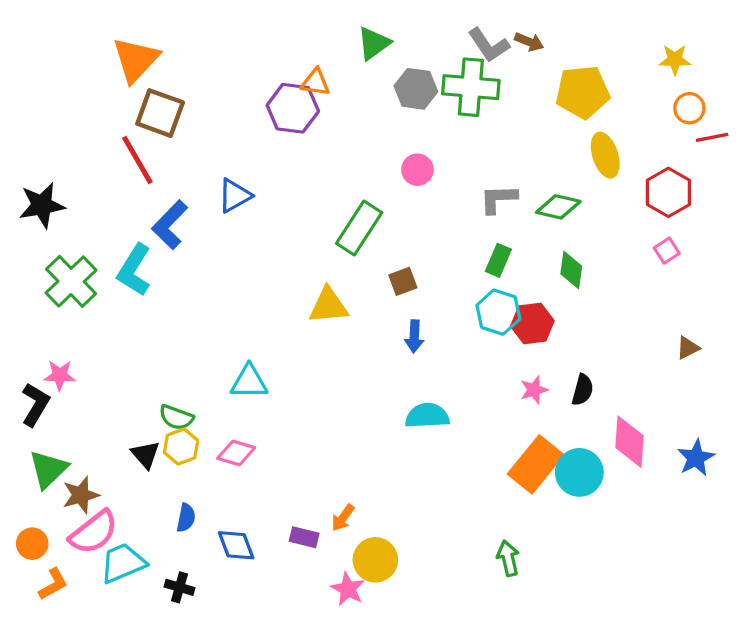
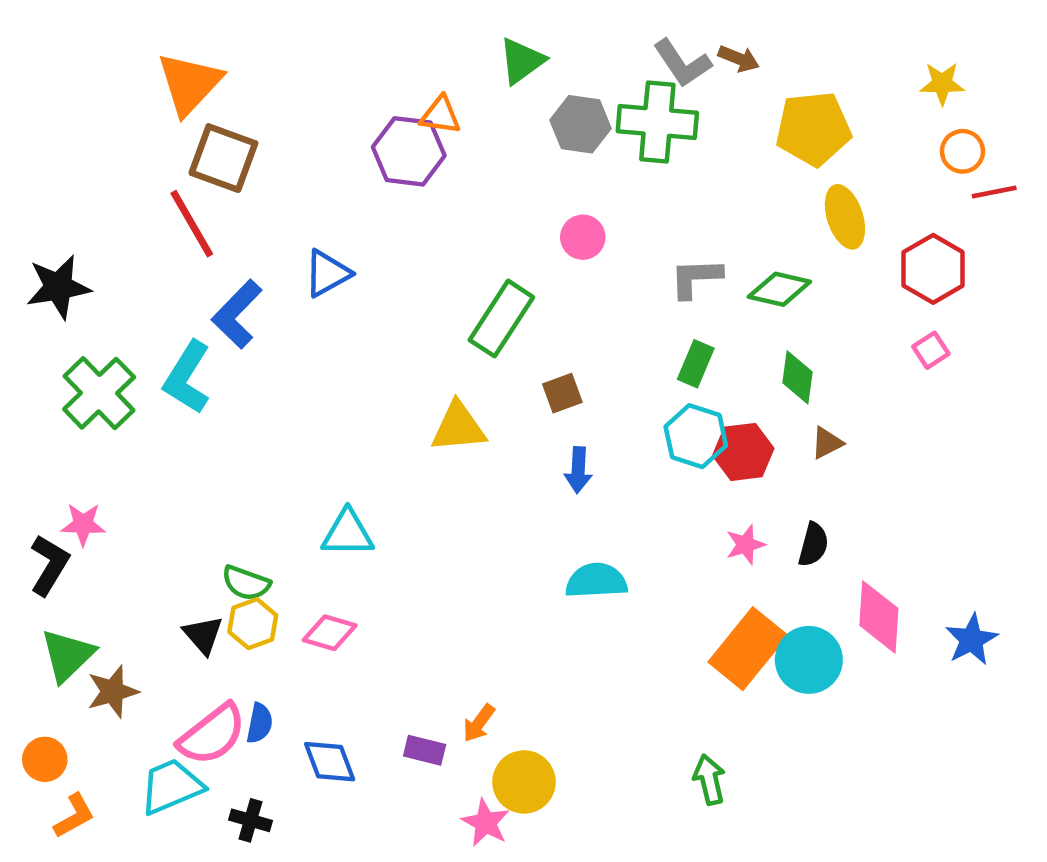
brown triangle: (688, 348) -> (827, 443), moved
pink semicircle: (94, 532) -> (212, 734), moved

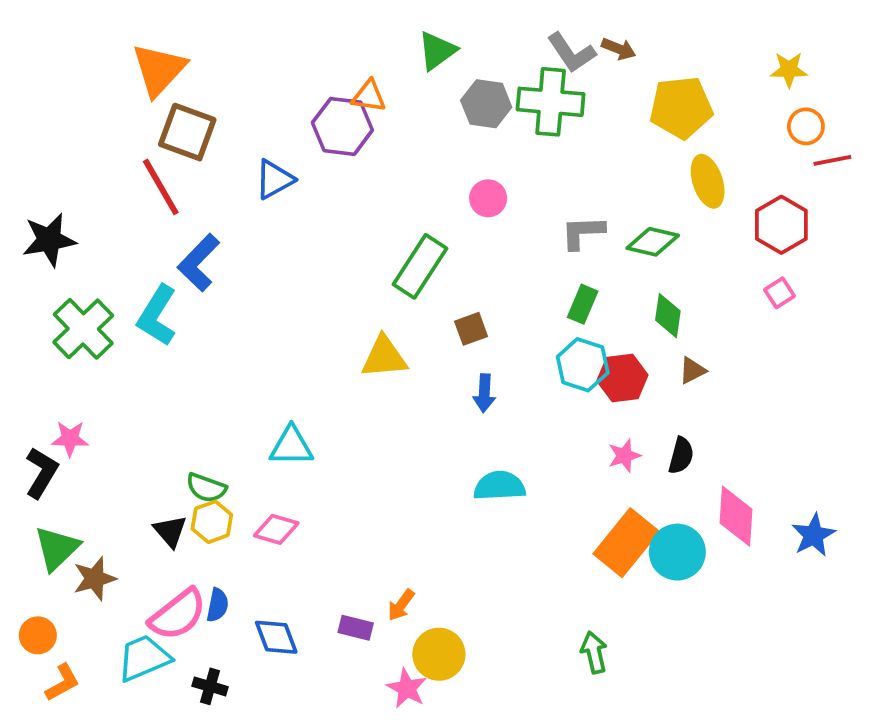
blue triangle: (327, 273) -> (274, 179), moved

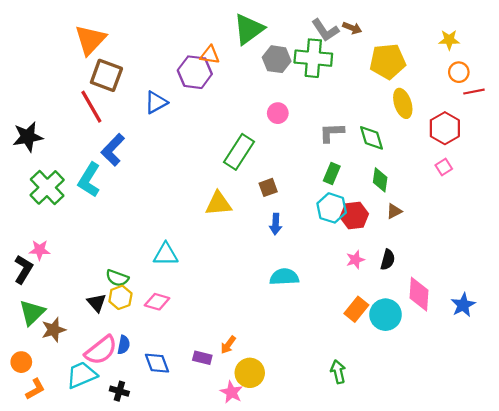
green triangle: (437, 51) -> (249, 29), size x1.4
green diamond: (653, 242) -> (372, 138), turned 60
orange rectangle: (626, 543) -> (356, 309), size x0.7

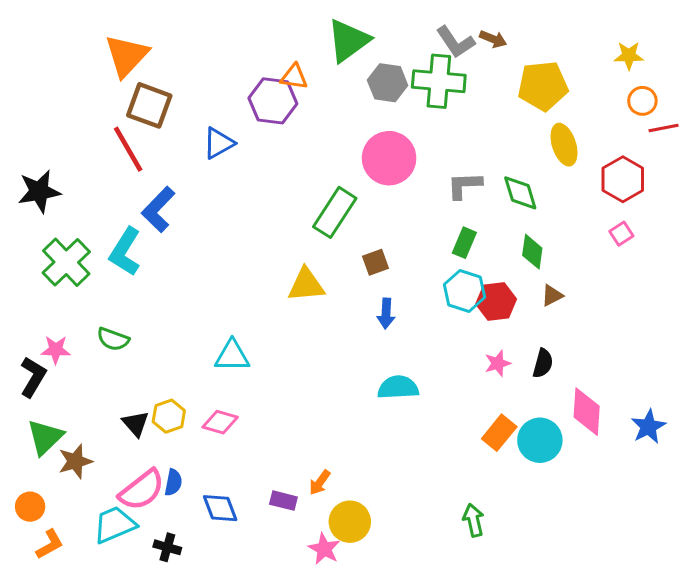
pink circle: (278, 113) -> (389, 158), size x1.8
green semicircle: (117, 278) -> (113, 339), moved

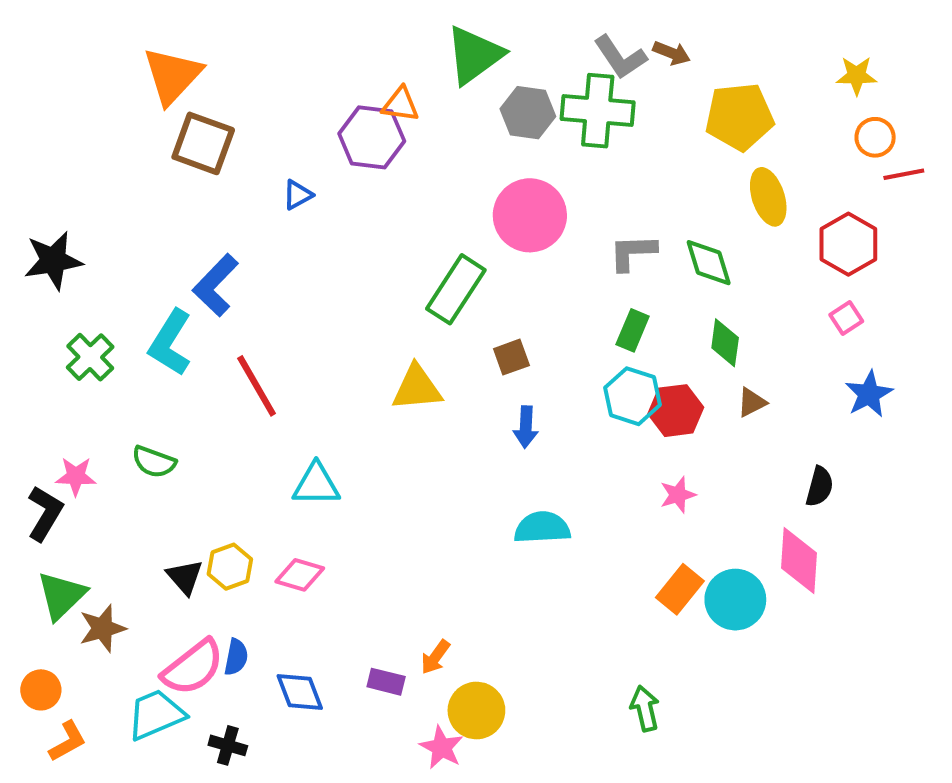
blue triangle: (219, 143) -> (298, 195), size x0.7
red line: (128, 149) -> (257, 386), moved
green cross: (66, 262) -> (90, 357), size x0.7
black semicircle: (543, 363) -> (820, 487), moved
blue star: (648, 427) -> (869, 394), moved

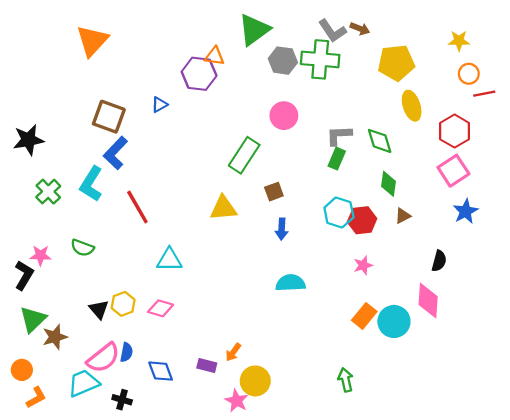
brown square: (203, 143) -> (109, 117), moved
pink circle: (530, 215) -> (284, 116), size x0.7
pink square: (846, 318) -> (453, 171), size x1.8
green rectangle: (633, 330) -> (337, 159), moved

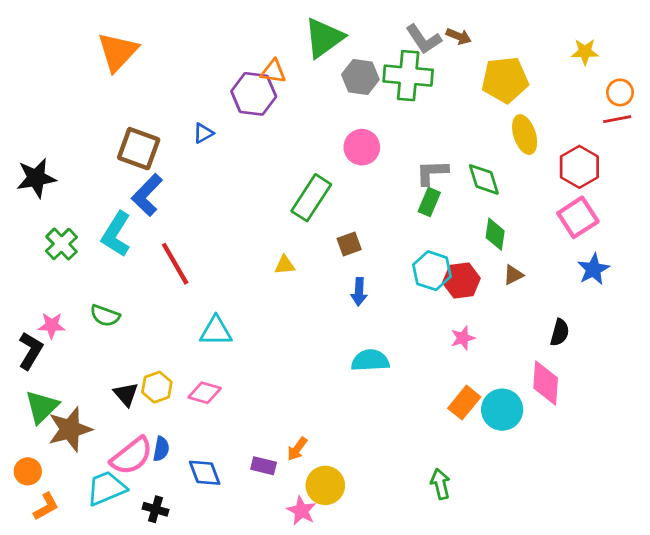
orange circle: (469, 74) -> (620, 92), moved
yellow triangle: (223, 208) -> (285, 265), size x0.6
brown star: (55, 337) -> (70, 429), size x1.4

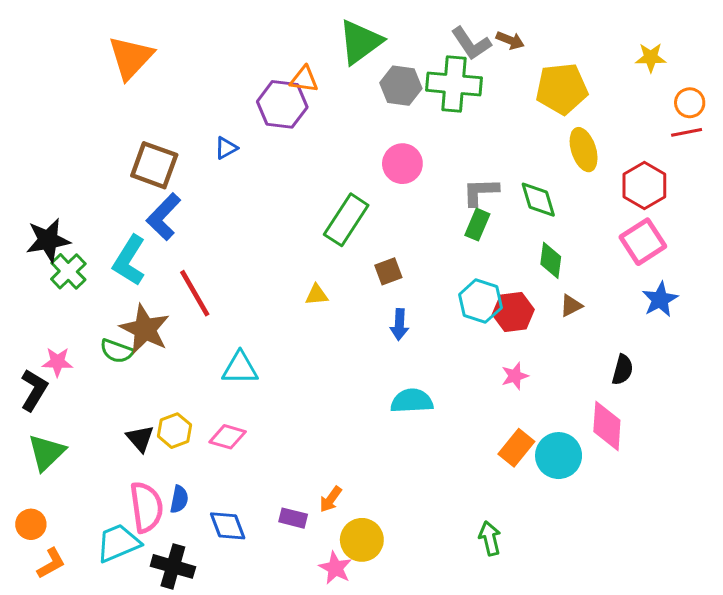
black star: (36, 178) -> (48, 240), moved
brown star: (70, 429) -> (145, 329), moved, turned -30
pink semicircle: (132, 456) -> (146, 507), turned -60
black cross: (155, 509) -> (173, 566), size x1.5

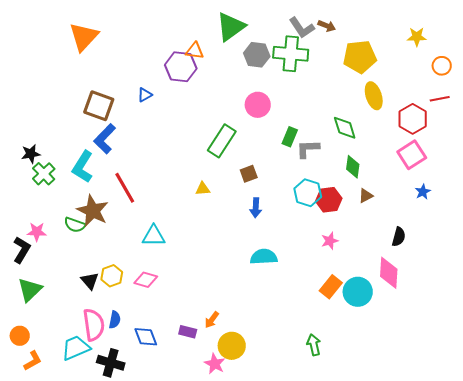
red line: (687, 132) -> (440, 99), moved
gray L-shape: (480, 192) -> (308, 149), moved
green rectangle: (477, 225) -> (290, 137), moved
black star: (48, 240) -> (31, 154), size x0.7
blue star: (660, 299) -> (423, 192), size x0.7

